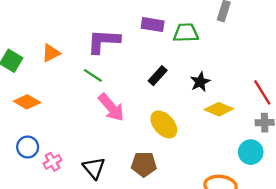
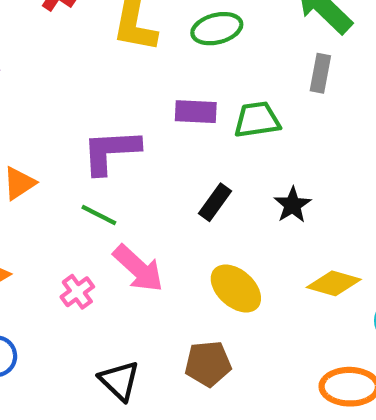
yellow diamond: (219, 109) -> (334, 283), moved
pink cross: (53, 162) -> (77, 292), moved

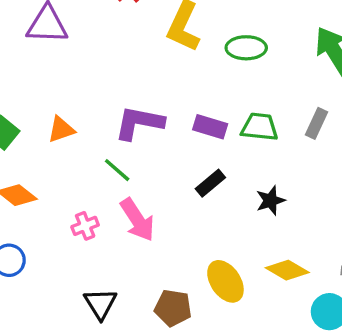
gray rectangle: (320, 73) -> (317, 123), moved
purple rectangle: (196, 112) -> (210, 127), moved
yellow ellipse: (236, 288) -> (225, 281), moved

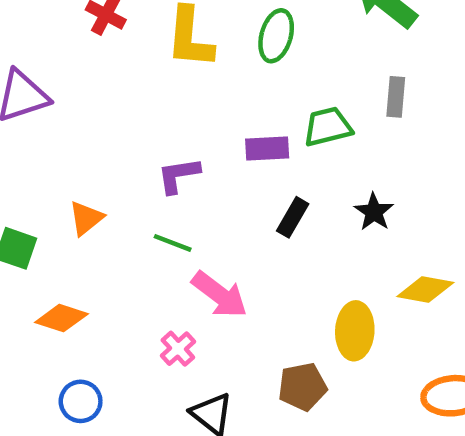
green ellipse: (246, 48) -> (276, 36), turned -54
purple L-shape: (139, 123) -> (178, 175), size x0.7
pink cross: (85, 226) -> (178, 349), moved
yellow ellipse: (225, 281) -> (355, 331), turned 57

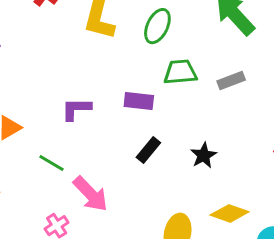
gray rectangle: (396, 97) -> (231, 81), turned 55
green trapezoid: (328, 127) -> (180, 72), moved
green line: (173, 243) -> (51, 163), moved

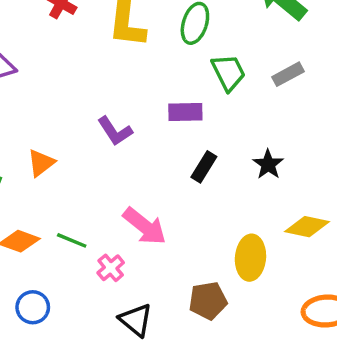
green trapezoid: (180, 72) -> (228, 72), turned 76
purple L-shape: (76, 109) -> (115, 131), turned -116
green line: (51, 163) -> (72, 240), moved

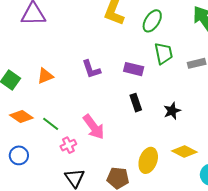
black rectangle: (204, 167) -> (136, 103), turned -66

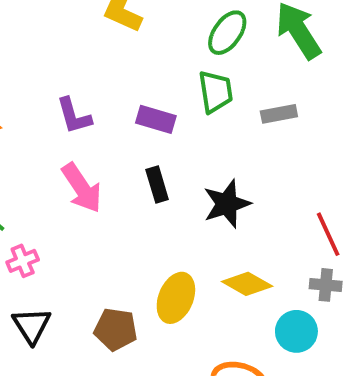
green ellipse: (152, 21) -> (227, 33), moved
black star: (172, 111) -> (227, 204), size x1.4
pink arrow: (94, 127) -> (82, 188), moved

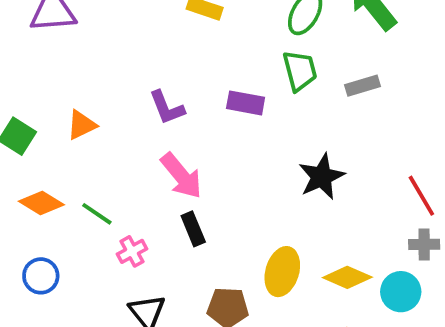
black rectangle: (157, 185) -> (193, 229), moved
yellow diamond: (247, 284) -> (347, 277), moved

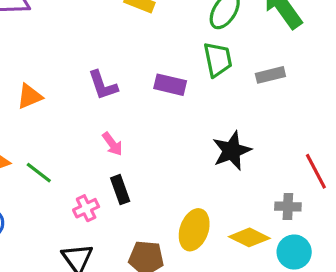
pink arrow: (181, 176) -> (112, 144), size x0.6
gray cross: (424, 244) -> (288, 207), moved
pink cross: (132, 251) -> (86, 208), moved

